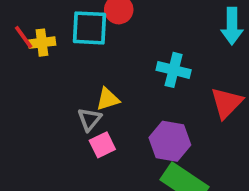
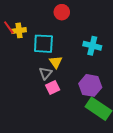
cyan square: (89, 28) -> (43, 44), moved
yellow triangle: (108, 99) -> (56, 62), turned -48

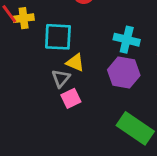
yellow triangle: (56, 62) -> (75, 63), turned -32
purple hexagon: (90, 85) -> (124, 73), moved

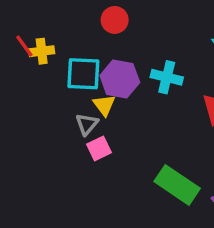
yellow triangle: (75, 63) -> (104, 105), turned 30
purple hexagon: (124, 73) -> (120, 79), moved

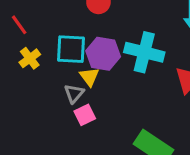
yellow cross: (42, 51) -> (30, 58), moved, turned -30
cyan cross: (167, 77) -> (144, 52), size x1.4

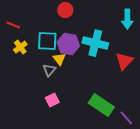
red line: (19, 25) -> (13, 25), turned -32
pink square: (85, 115) -> (52, 100), moved

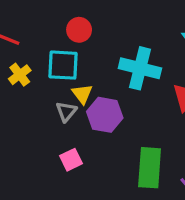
red circle: (65, 10) -> (79, 30), moved
purple hexagon: (68, 44) -> (105, 115), moved
green rectangle: (101, 105) -> (150, 168), turned 60

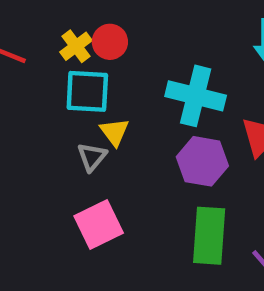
yellow cross: (20, 75) -> (76, 46), moved
purple hexagon: (105, 115) -> (202, 161), moved
pink square: (71, 160) -> (99, 224), size x1.5

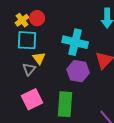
green rectangle: (209, 236) -> (65, 104), moved

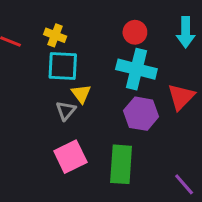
red circle: (37, 18) -> (135, 32), moved
yellow cross: (22, 20) -> (55, 35), turned -32

